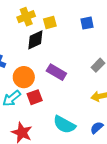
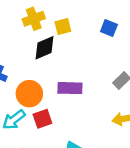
blue square: (87, 23) -> (109, 28), turned 32
purple rectangle: (56, 72) -> (70, 88), turned -30

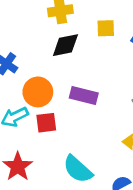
yellow square: (63, 27) -> (106, 28), moved

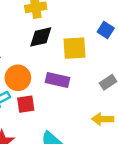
yellow square: (106, 28) -> (75, 48), moved, size x1.5

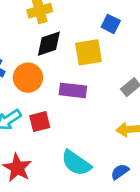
blue square: (106, 30) -> (111, 24), moved
orange circle: (18, 78) -> (28, 78), moved

